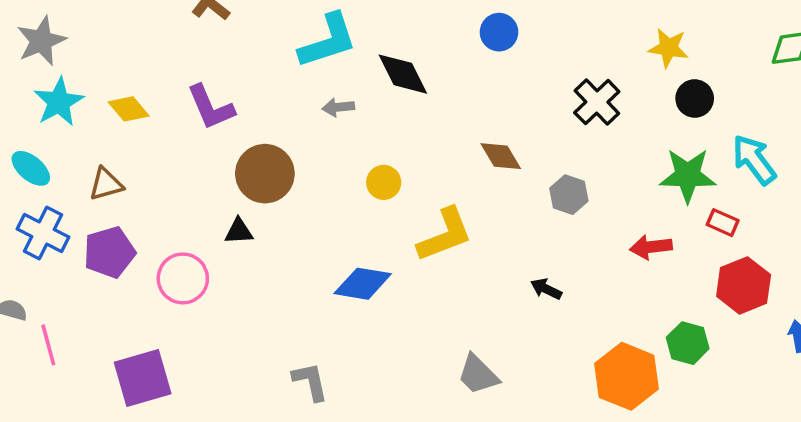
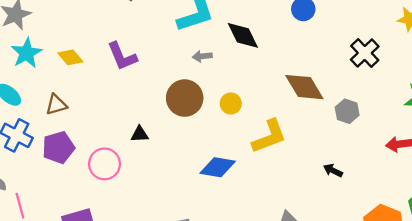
brown diamond: (501, 156) -> (304, 87), size x1.5
brown circle: (265, 174) -> (185, 98), moved

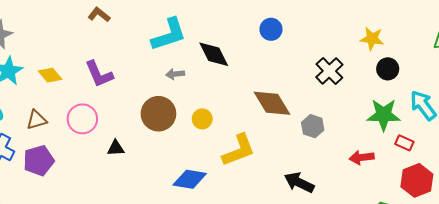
pink circle: (105, 164) -> (82, 119), moved
black arrow: (333, 170) -> (299, 182), size x1.6

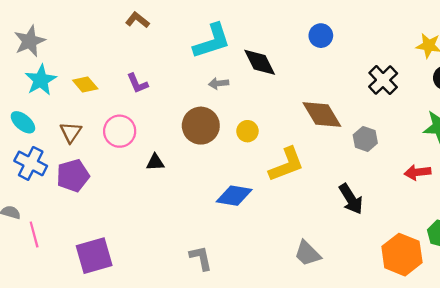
purple L-shape: (99, 74) -> (137, 83), size x0.7
brown triangle: (37, 120) -> (71, 132), turned -40
black arrow: (299, 182) -> (351, 199), turned -148

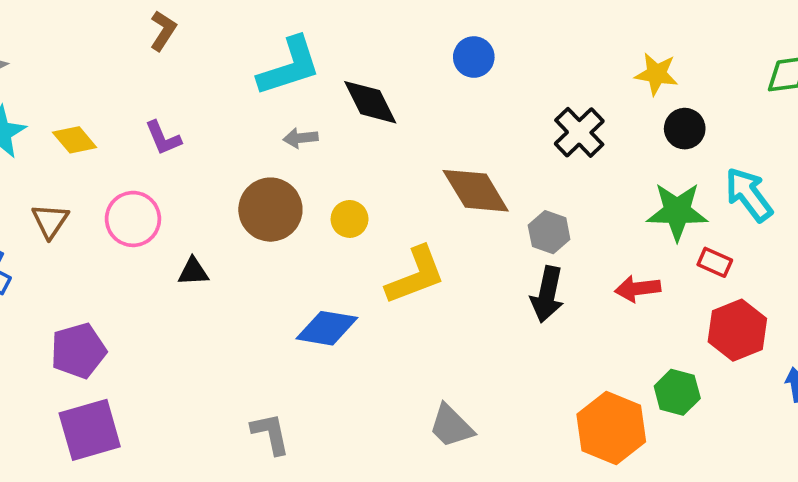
brown L-shape: (137, 20) -> (163, 31), turned 85
purple pentagon: (73, 176) -> (78, 351), moved
black arrow: (351, 199) -> (547, 294), moved, turned 44

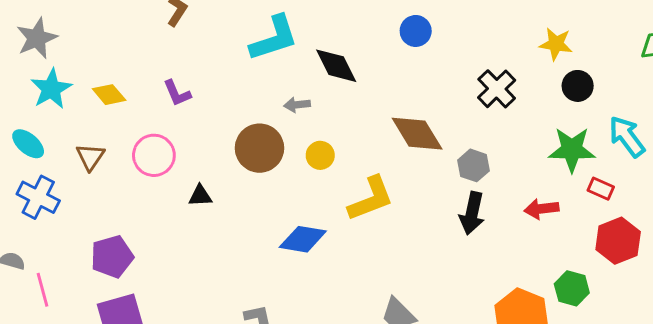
gray arrow: (301, 138) -> (297, 105), moved

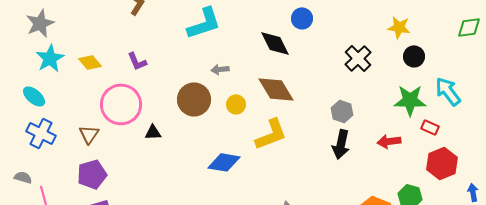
black diamond: (336, 66) -> (275, 43), moved
brown diamond: (417, 134) -> (276, 89), moved
pink circle: (154, 155) -> (121, 104), size x1.4
brown triangle: (90, 157) -> (89, 134), moved

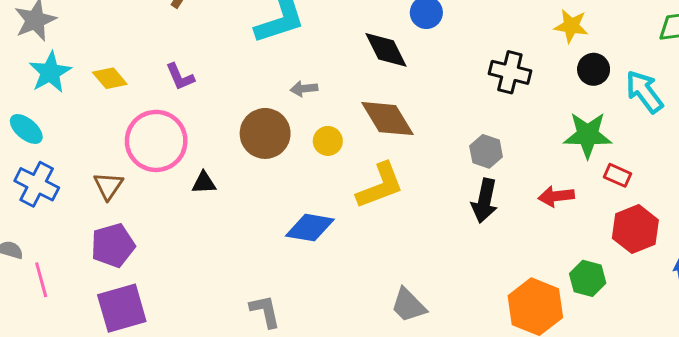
black cross: (358, 58) -> (510, 72), turned -32
cyan arrow: (448, 91) -> (644, 92), moved

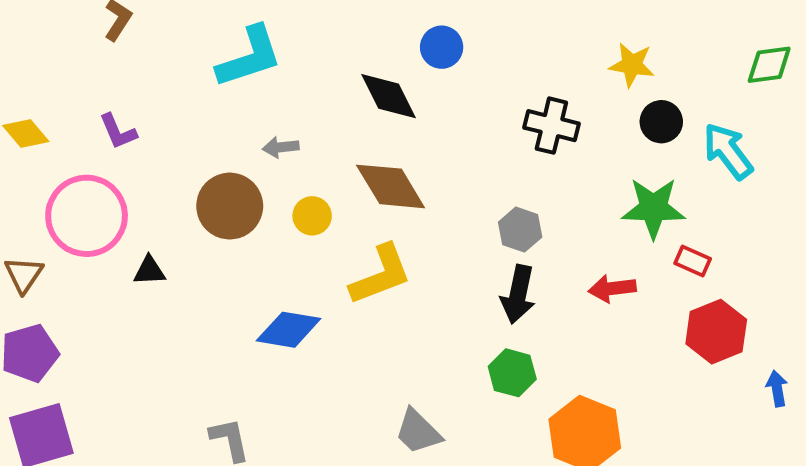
green hexagon: (588, 278) -> (512, 373), moved

